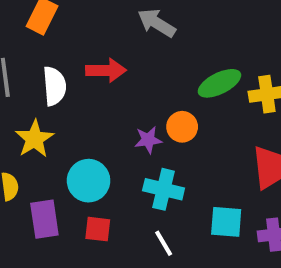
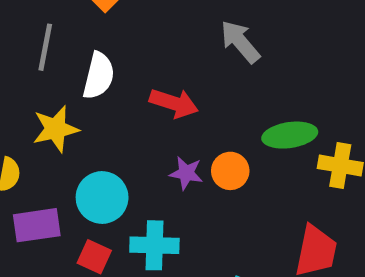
red arrow: (106, 70) -> (174, 103), moved
cyan cross: (164, 189) -> (154, 245), moved, turned -30
purple rectangle: (44, 219) -> (37, 225), turned 72

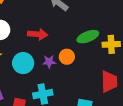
cyan circle: (102, 198) -> (23, 63), moved

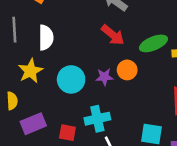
red arrow: (38, 34) -> (113, 35), moved, turned 36

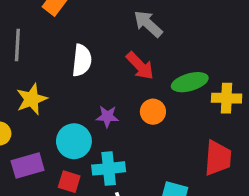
white semicircle: (46, 38) -> (82, 60), moved
purple star: (104, 77) -> (107, 116), moved
cyan circle: (71, 79) -> (74, 141), moved

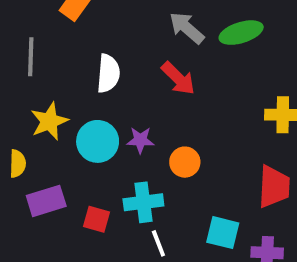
green ellipse: (190, 82) -> (241, 33), moved
orange circle: (153, 112) -> (185, 162), moved
cyan circle: (74, 141) -> (98, 141), moved

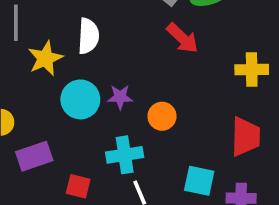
red arrow: (178, 78) -> (182, 38), moved
yellow star: (49, 121) -> (45, 58), moved
red square: (97, 219) -> (78, 186), moved

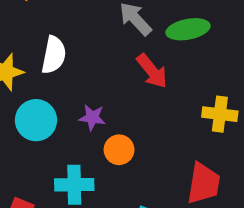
purple star: (120, 97) -> (92, 118), moved

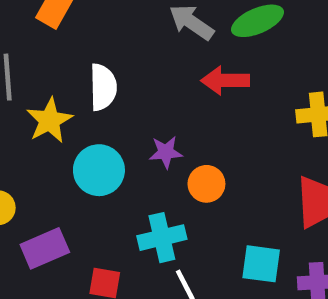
red arrow: (152, 71) -> (225, 81), turned 141

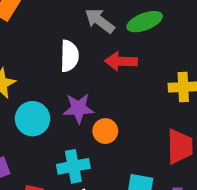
white semicircle: (103, 87) -> (69, 56), moved
purple star: (166, 152) -> (78, 108), size x1.4

